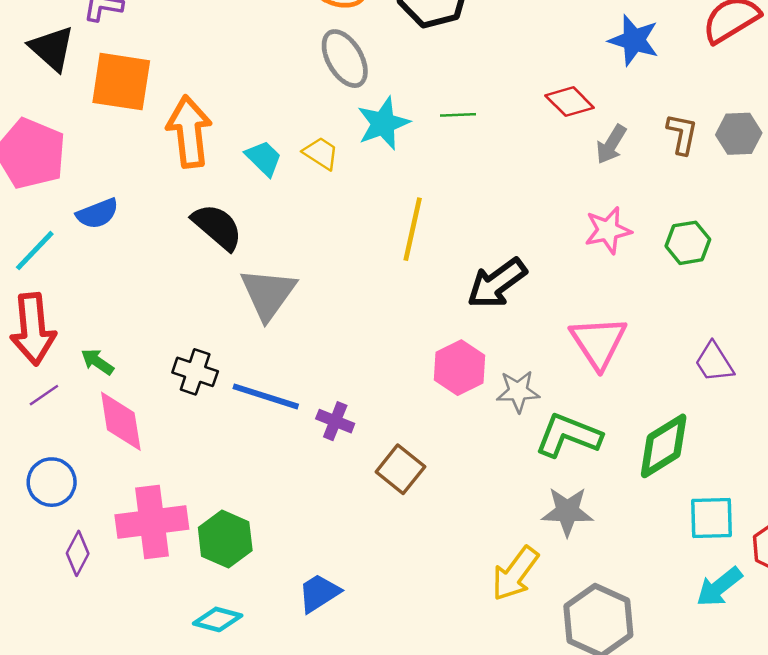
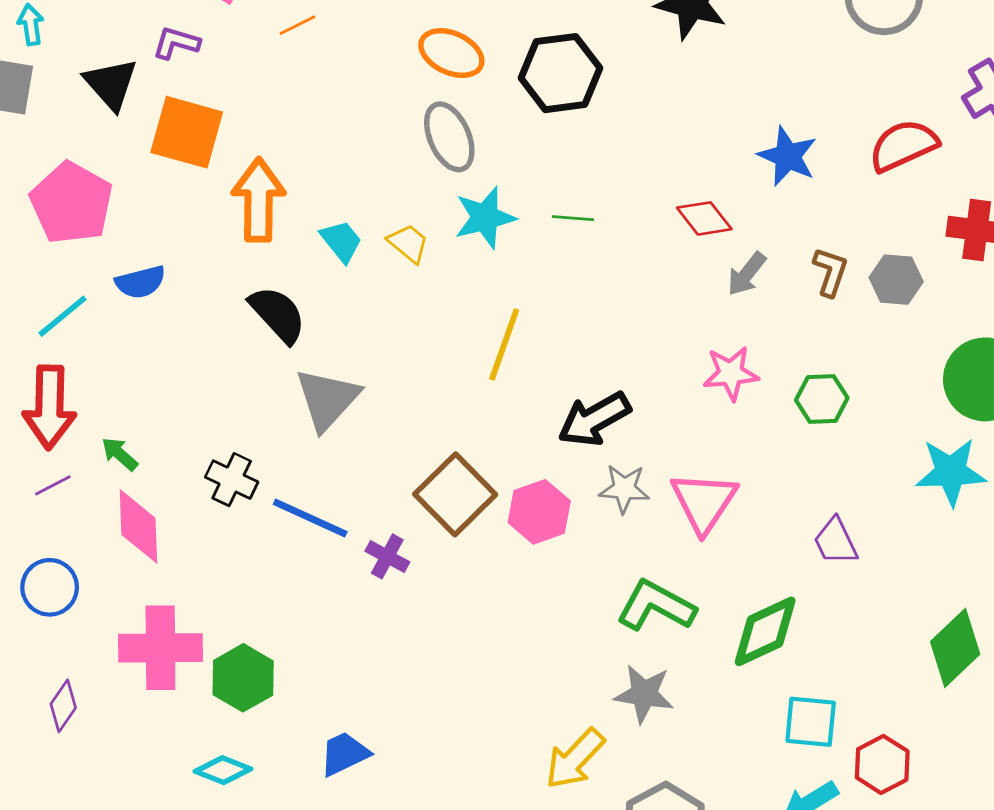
gray star: (518, 391) -> (624, 489), moved
brown square: (400, 469) -> (455, 494), moved, size x1.4
purple diamond: (78, 553) -> (63, 706), moved

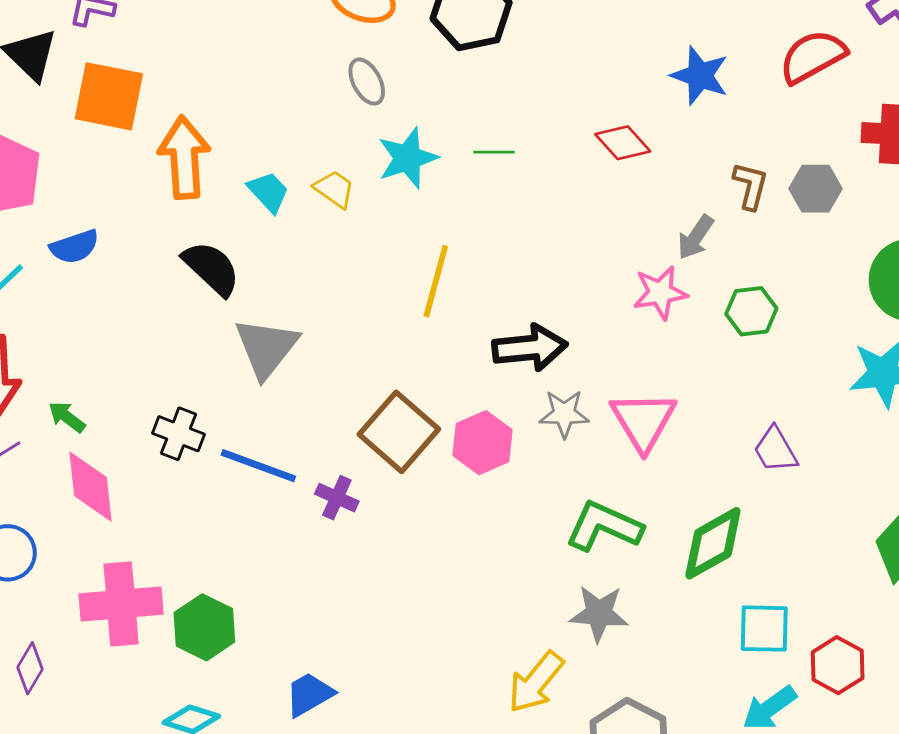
gray ellipse: (449, 137) -> (367, 82), size x0.7
gray arrow: (747, 274) -> (696, 237), moved
black arrow: (594, 419) -> (530, 348), turned -152

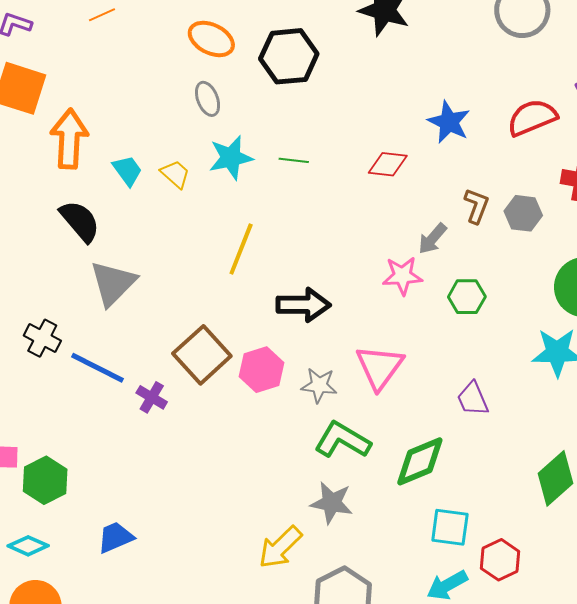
red diamond: (623, 143) -> (388, 164), turned -48
gray star: (564, 414) -> (319, 385), moved

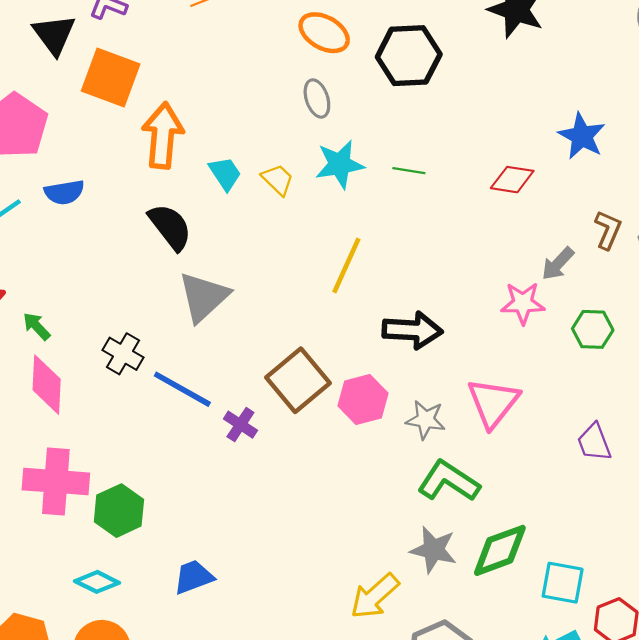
green diamond: (420, 461) -> (500, 550), moved

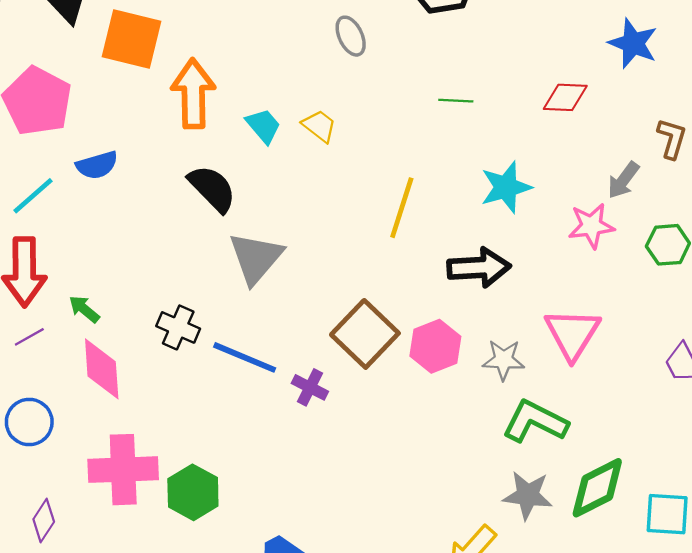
cyan star: (340, 164) -> (506, 187), moved

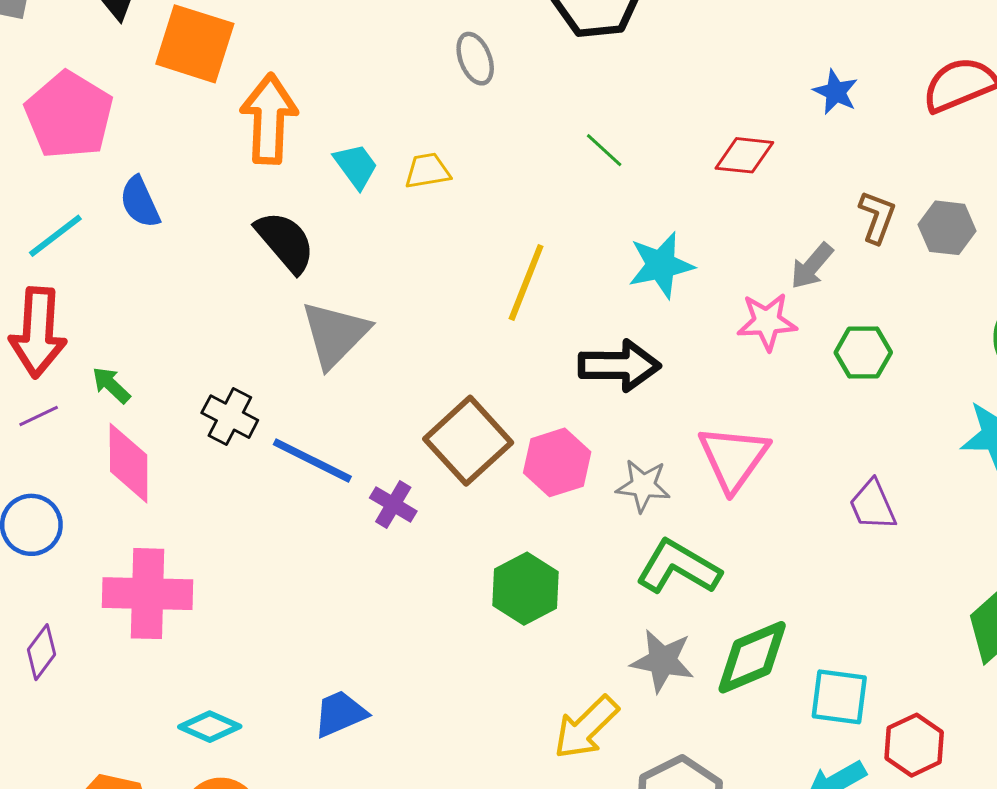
blue star: (633, 43) -> (836, 92), size x0.7
green line: (456, 101) -> (604, 150), turned 36
yellow trapezoid: (319, 126) -> (427, 171), turned -51
blue semicircle: (97, 165) -> (140, 202), turned 78
green hexagon: (193, 492) -> (525, 589), moved

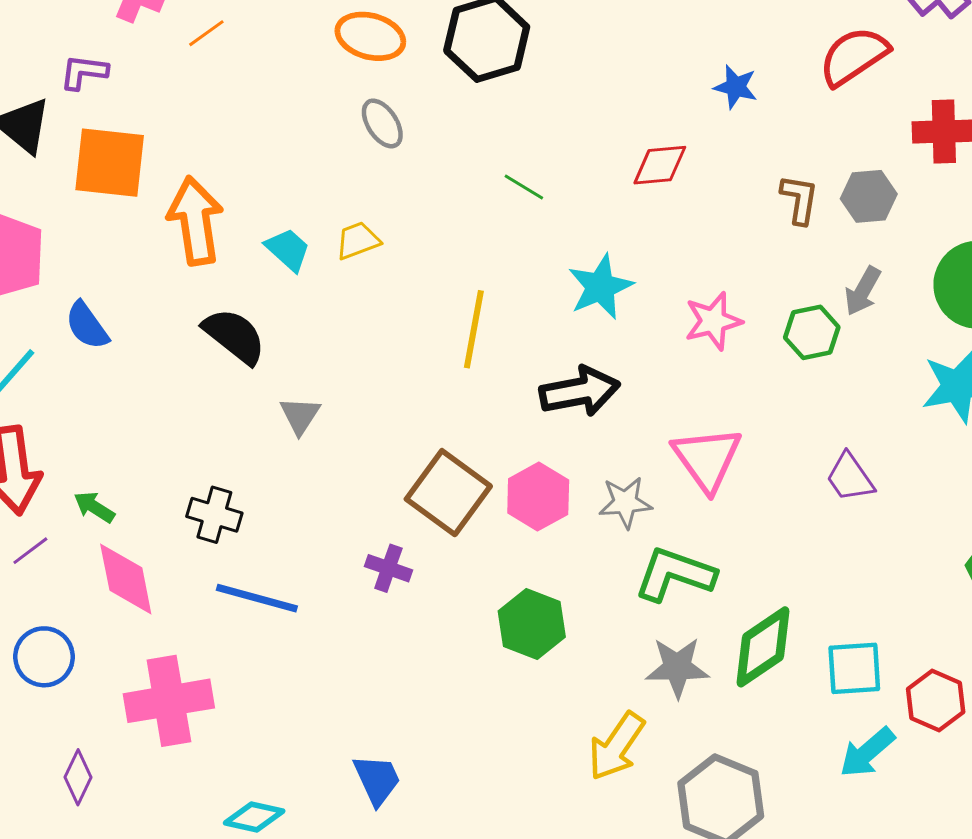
gray arrow: (812, 266) -> (863, 291), moved
gray triangle: (335, 334) -> (300, 415), size x0.6
blue line: (312, 461) -> (257, 598), moved
blue trapezoid: (340, 714) -> (377, 780), turned 100

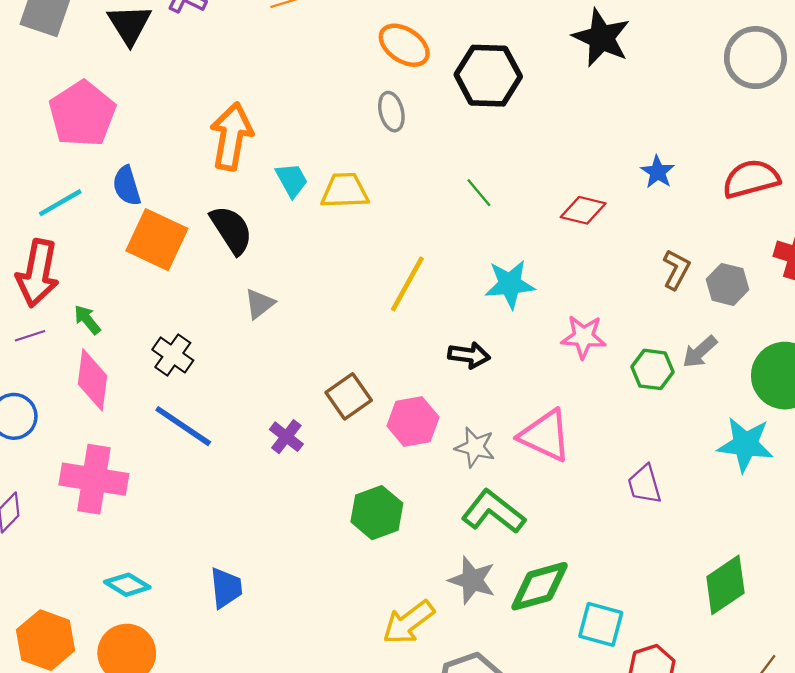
orange square: (110, 163) -> (157, 240), moved
yellow trapezoid: (358, 241) -> (345, 191), size x1.4
black arrow: (580, 391) -> (469, 355), size x0.7
pink triangle: (707, 459) -> (545, 436), turned -48
brown square: (448, 493) -> (349, 396), size x0.7

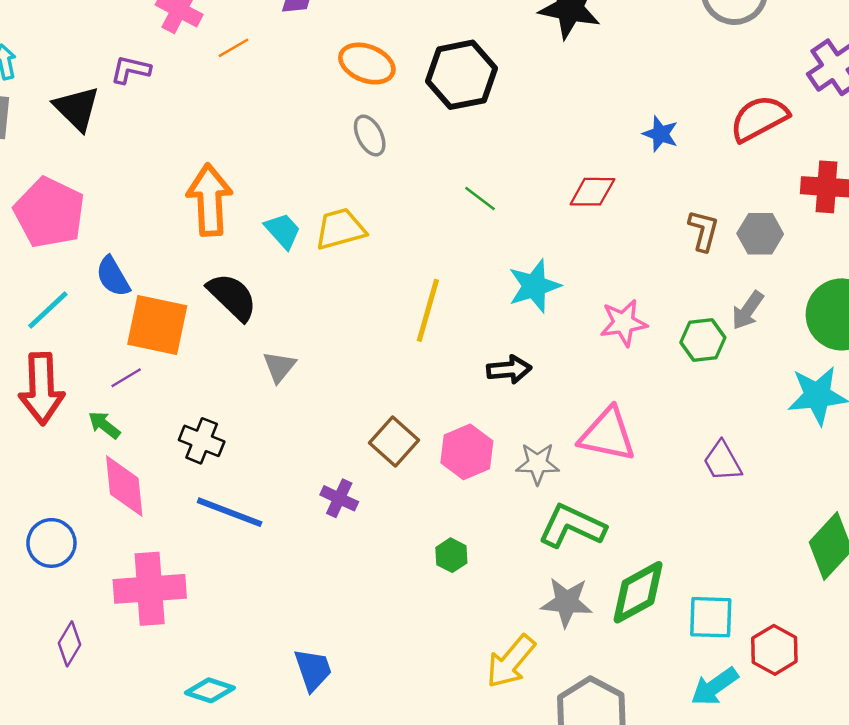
purple line: (30, 336) -> (126, 378), moved
green hexagon: (377, 513) -> (451, 555), size x0.6

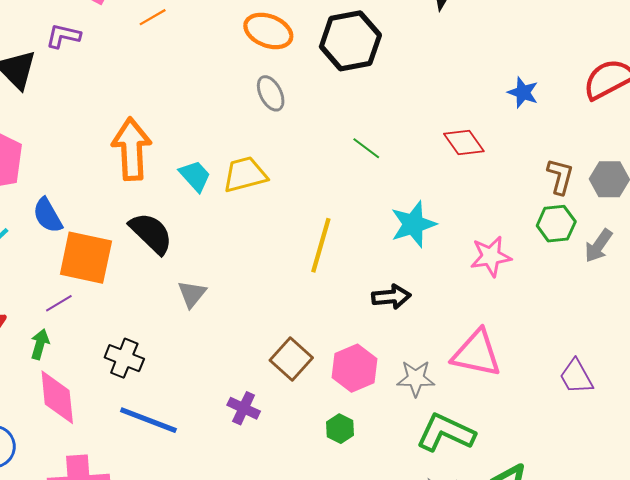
red diamond: (592, 192) -> (464, 142), turned 54
green hexagon: (703, 340) -> (556, 224), moved
green arrow: (104, 425) -> (40, 344), turned 68
green hexagon: (451, 555) -> (340, 429), moved

